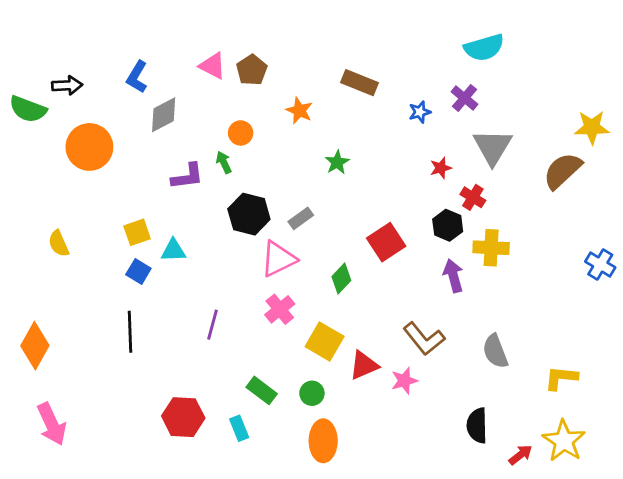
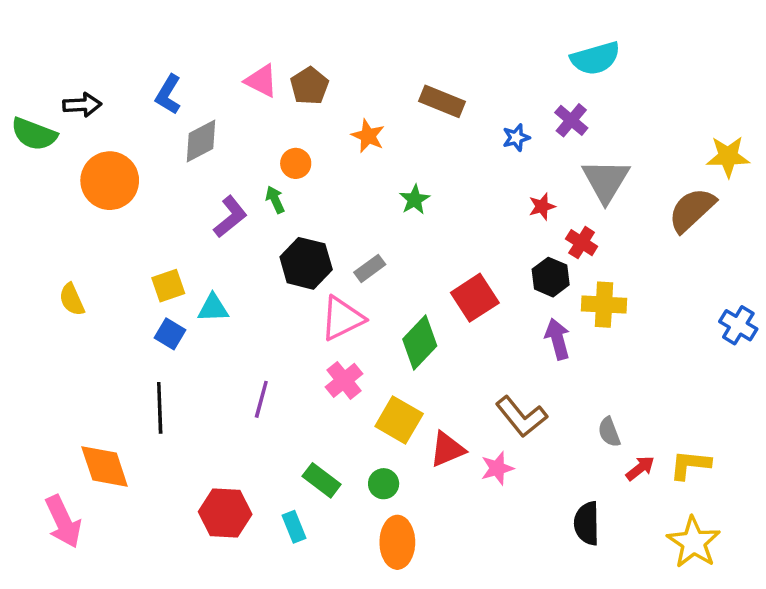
purple L-shape: (187, 176) -> (230, 217), turned -32
green diamond: (341, 279) -> (420, 342), size x1.4
orange diamond: (35, 346) -> (105, 466), moved, turned -48
gray semicircle: (495, 351) -> (609, 432), size x0.7
red arrow: (520, 455) -> (640, 468), moved

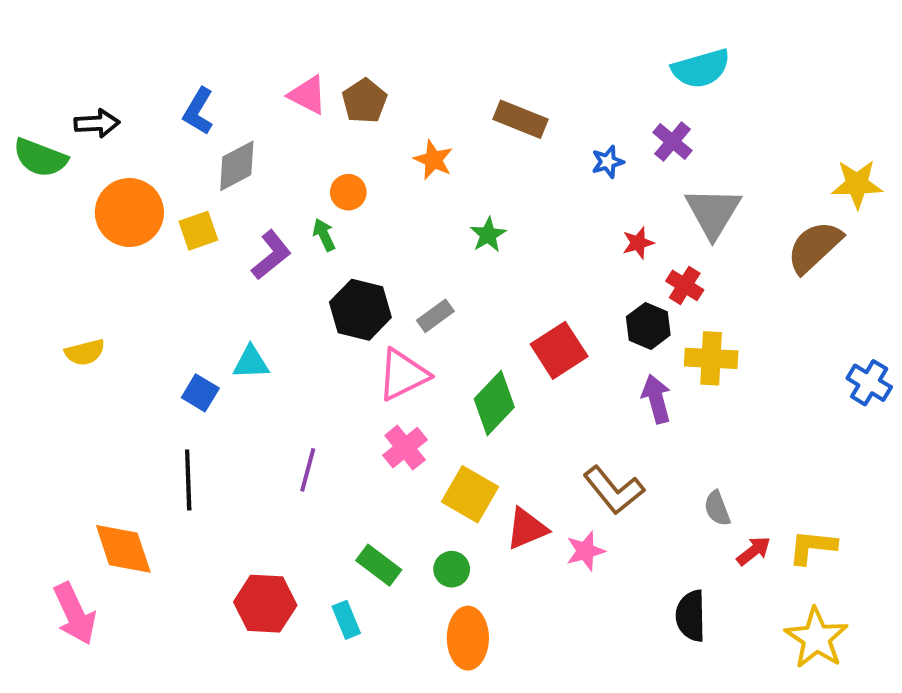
yellow square: (168, 286) -> (198, 231), moved
yellow semicircle: (72, 299) -> (85, 352), turned -80

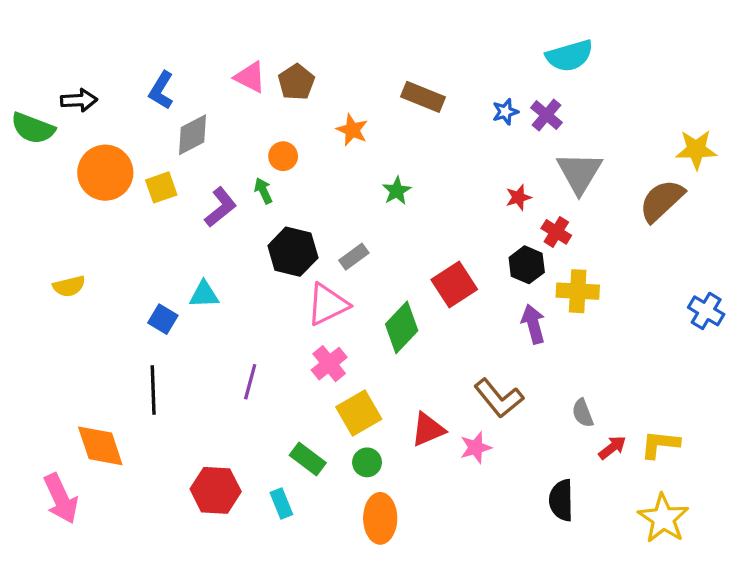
blue star: (608, 162) -> (505, 112), moved
yellow square: (470, 494) -> (359, 413), moved, turned 30

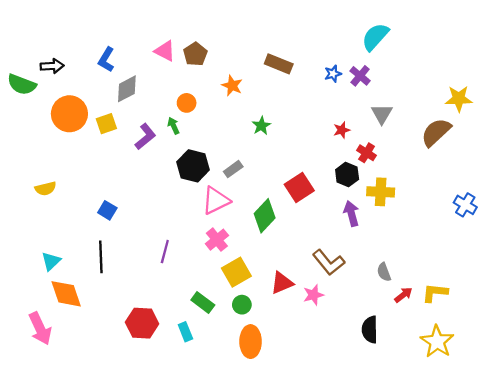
cyan semicircle: (569, 56) -> (375, 37), turned 148
gray triangle: (579, 173) -> (382, 114), size x0.7
cyan triangle: (204, 294) -> (51, 261), moved, turned -42

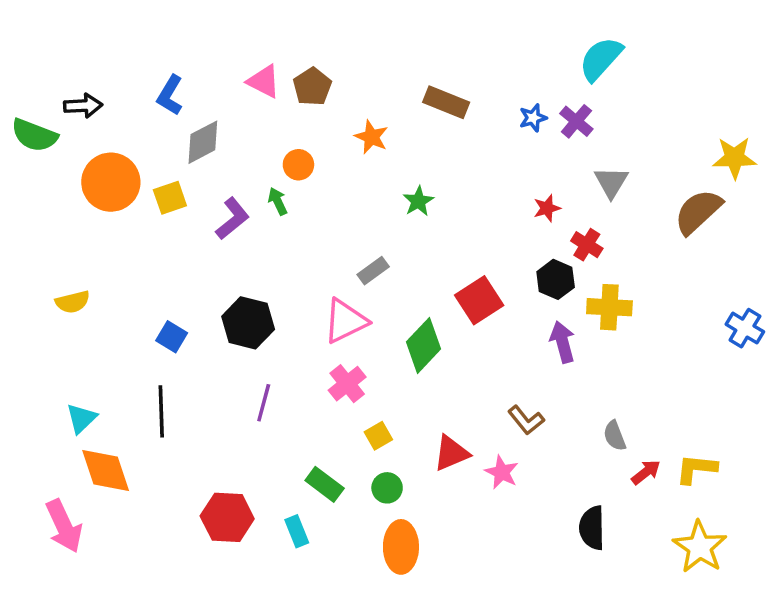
black hexagon: (193, 166) -> (248, 323), moved
brown L-shape: (329, 262) -> (526, 420), size x0.7
yellow square: (236, 272) -> (378, 436), size x0.6
pink star: (313, 295) -> (502, 472), turned -30

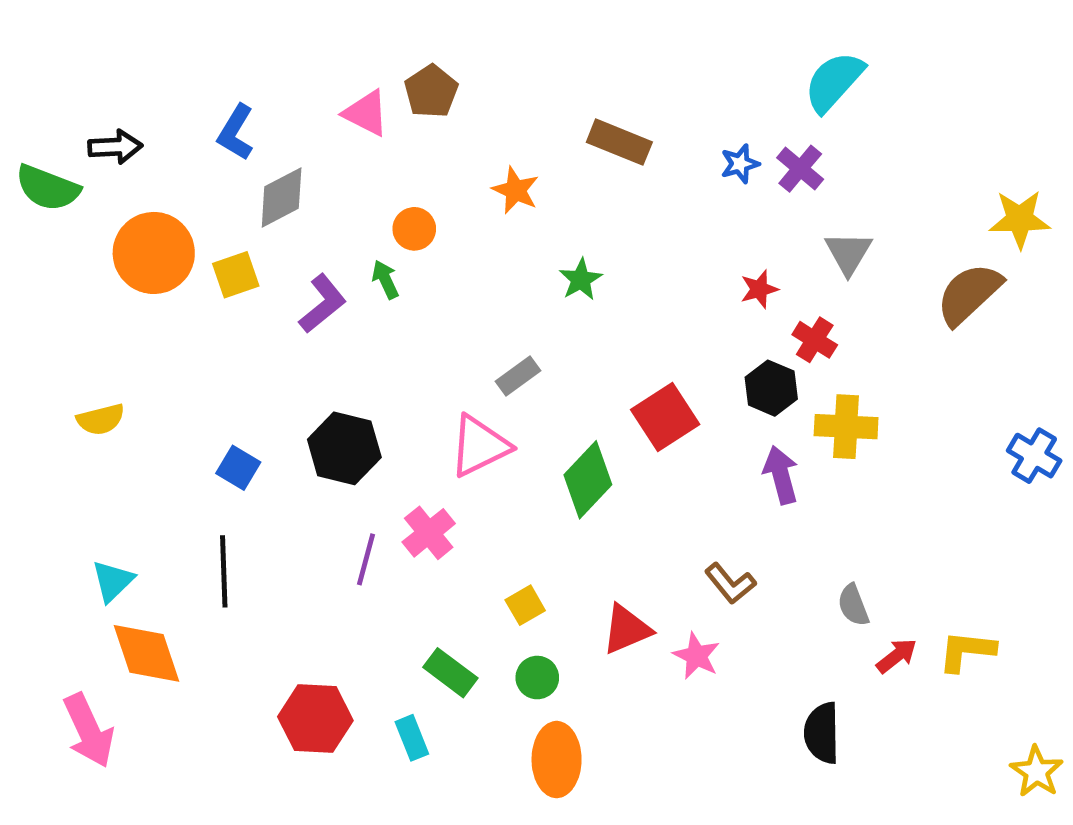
brown pentagon: (312, 87) -> (431, 91), moved
pink cross: (347, 384) -> (429, 533), moved
yellow star: (700, 547) -> (1037, 772), moved, size x0.7

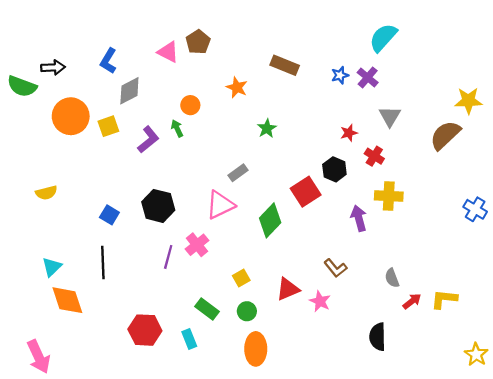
black hexagon: (771, 388) -> (334, 169), moved
pink arrow: (89, 731) -> (39, 357), moved

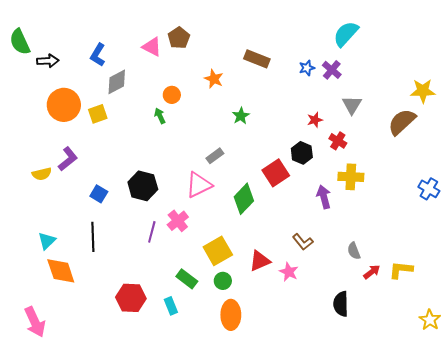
green semicircle: (22, 86) -> (20, 42), moved, turned 44
purple L-shape: (148, 139) -> (68, 159), moved
yellow square: (241, 278) -> (218, 251), size x1.8

